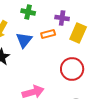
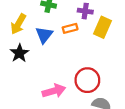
red circle: (72, 69) -> (87, 80), moved

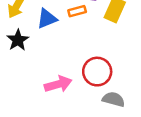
blue triangle: (44, 35) -> (47, 19), turned 30

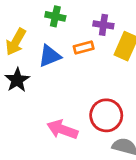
pink arrow: (58, 84) -> (62, 129), turned -144

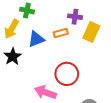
green cross: (55, 16) -> (27, 11), moved
red circle: (106, 115) -> (67, 74), moved

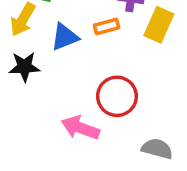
black star: (13, 57) -> (24, 67), turned 30

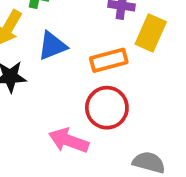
orange rectangle: (107, 27) -> (109, 60), moved, size x1.4

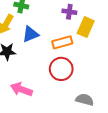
pink arrow: (69, 140) -> (21, 89), moved

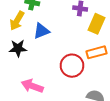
orange rectangle: (62, 42) -> (96, 52), moved

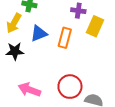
orange rectangle: (96, 52) -> (65, 38), moved, turned -60
red circle: (72, 66) -> (70, 87), moved

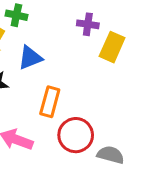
orange rectangle: (65, 38) -> (50, 102), moved

